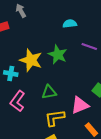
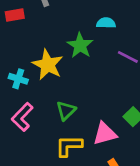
green star: (58, 54) -> (80, 45), moved
green triangle: (49, 92) -> (66, 111), turned -42

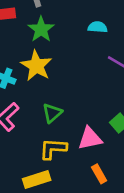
green star: (80, 45) -> (41, 29), moved

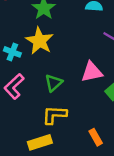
pink triangle: (90, 138) -> (92, 72), moved

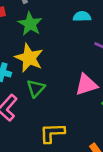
green triangle: (54, 83) -> (36, 88), moved

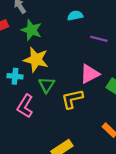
yellow L-shape: (52, 133) -> (72, 99), moved

